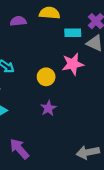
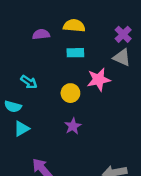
cyan rectangle: (73, 33) -> (75, 53), moved

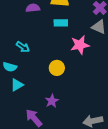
yellow circle: (70, 93) -> (57, 68), moved
purple star: (73, 126) -> (52, 101), moved

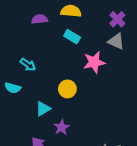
cyan rectangle: (61, 23) -> (72, 37), turned 32
cyan triangle: (17, 85) -> (43, 109), moved

